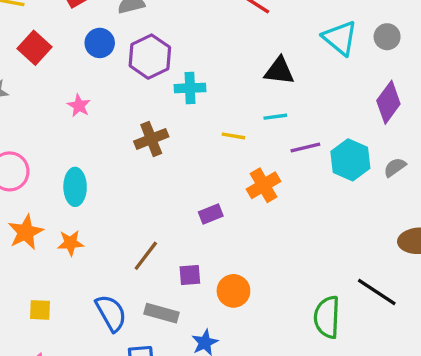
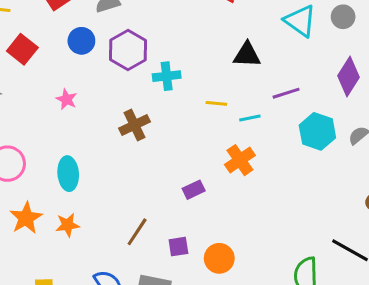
cyan line: (275, 117) -> (250, 118), moved
yellow line: (233, 136) -> (216, 103), moved
purple line: (305, 147) -> (286, 93), moved

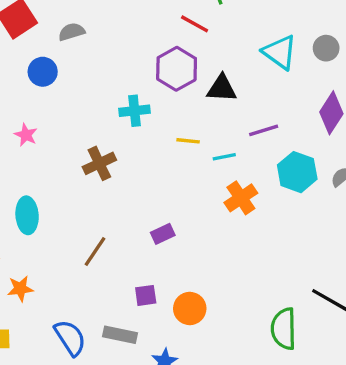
purple hexagon: (128, 50) -> (177, 69), moved
orange cross: (240, 160) -> (241, 198), moved
orange star: (68, 225) -> (20, 289), moved
brown line: (137, 232) -> (95, 251), moved

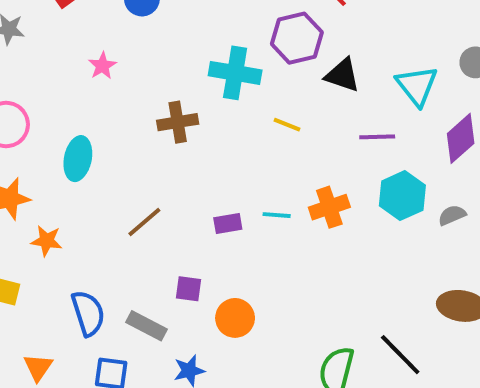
cyan triangle: (280, 52) -> (417, 86), moved
cyan cross: (135, 111) -> (235, 73), size x1.4
cyan line: (224, 157) -> (277, 215), moved

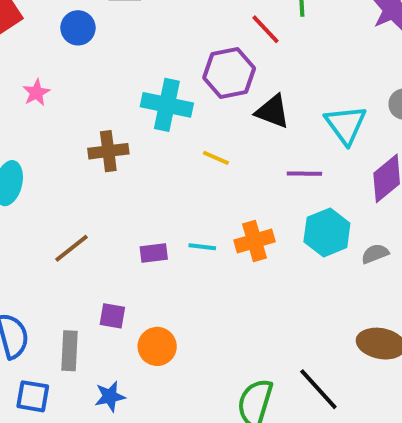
gray rectangle: (146, 326) -> (70, 351), turned 63

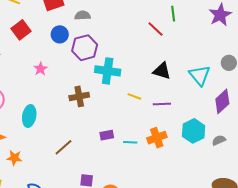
purple hexagon: (229, 73) -> (85, 48), moved
purple line: (304, 174) -> (162, 104), moved
purple rectangle: (154, 253) -> (107, 135), moved

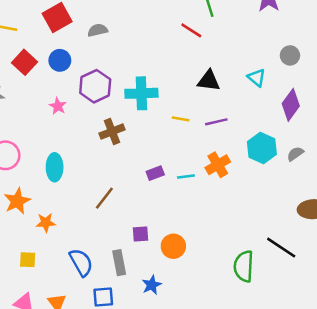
blue circle: (60, 34) -> (60, 60), moved
purple hexagon: (85, 48) -> (95, 86), moved
cyan triangle: (200, 75) -> (257, 78), size x0.7

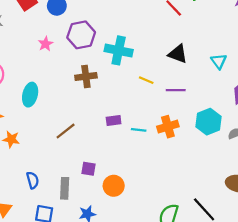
blue semicircle: (81, 262) -> (33, 180), size x0.7

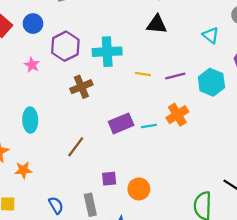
black triangle: (178, 54) -> (157, 24), moved
purple rectangle: (114, 121) -> (121, 123), size x1.5
cyan hexagon: (208, 122) -> (211, 82), moved

